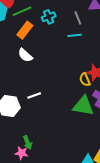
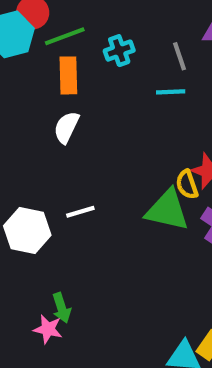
orange rectangle: (25, 30) -> (68, 75), turned -42
white semicircle: (25, 55) -> (66, 127), turned 70
green triangle: (83, 106) -> (167, 210), moved

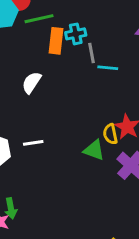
gray line: (179, 56) -> (92, 53), moved
orange rectangle: (68, 75) -> (56, 41), moved
green triangle: (167, 210) -> (94, 150), size x0.7

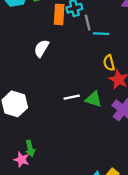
yellow semicircle: (110, 134) -> (109, 63), moved
white line: (33, 143) -> (72, 97), moved

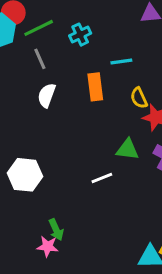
orange rectangle: (59, 14) -> (95, 87), moved
gray line: (88, 23) -> (40, 59), moved
white line: (72, 97) -> (102, 178), moved

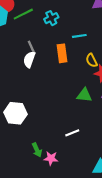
gray line: (40, 59) -> (32, 48), moved
white line: (102, 178) -> (72, 133), moved
pink star: (48, 246) -> (51, 158), moved

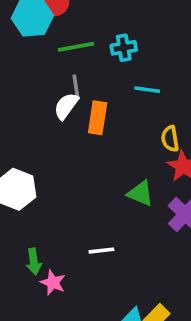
green line: (23, 14) -> (76, 47), moved
cyan line: (79, 36) -> (147, 90), moved
orange rectangle: (62, 53) -> (98, 118), moved

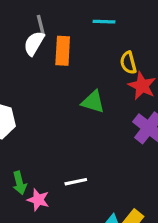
green triangle: (140, 193) -> (93, 102), moved
white line: (101, 251) -> (76, 182), moved

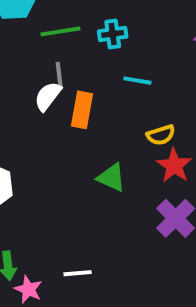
yellow semicircle: (128, 63) -> (161, 135), turned -100

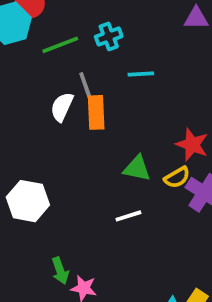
gray line: (59, 76) -> (85, 85), moved
yellow semicircle: (161, 135) -> (177, 177), moved
white line: (78, 273) -> (128, 216), moved

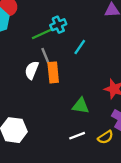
green line: (60, 45) -> (43, 34), moved
cyan line: (141, 74) -> (80, 47), turned -49
yellow semicircle: (177, 177) -> (105, 137), moved

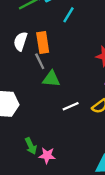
gray line: (45, 56) -> (40, 61), moved
green triangle: (81, 106) -> (51, 79), moved

